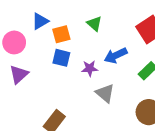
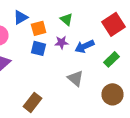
purple star: (90, 68) -> (62, 42), moved

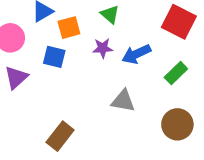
red square: (114, 24) -> (179, 22), turned -30
blue square: (38, 48) -> (54, 57), moved
gray triangle: (76, 78) -> (123, 101), turned -30

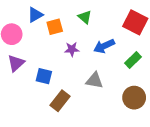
purple star: (103, 48) -> (72, 49), moved
blue square: (54, 57) -> (44, 76), moved
brown rectangle: (60, 136) -> (60, 101), moved

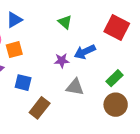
orange square: (55, 27) -> (14, 50), moved
purple star: (72, 49) -> (62, 61), moved
green rectangle: (133, 60) -> (115, 78), moved

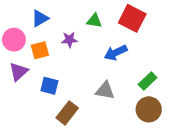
green triangle: (65, 22) -> (94, 21), turned -32
red square: (117, 28) -> (132, 18), moved
purple star: (62, 61) -> (69, 40), moved

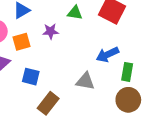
blue arrow: (116, 53) -> (107, 55), moved
green rectangle: (148, 81) -> (127, 72), turned -36

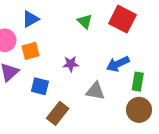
green triangle: (75, 13) -> (85, 21), turned 35
purple star: (51, 31) -> (71, 64), moved

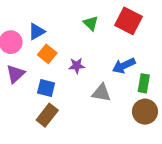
blue triangle: (31, 19) -> (37, 32), moved
orange square: (31, 51) -> (47, 54), moved, turned -36
brown rectangle: (58, 113) -> (47, 115), moved

